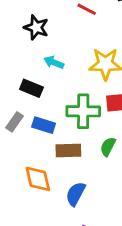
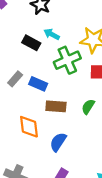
black rectangle: (31, 88) -> (31, 43), moved
green cross: (83, 111) -> (67, 60), moved, turned -30

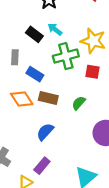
gray rectangle: (15, 79) -> (15, 57), moved, turned -48
orange diamond: (29, 127) -> (22, 99), moved, turned -35

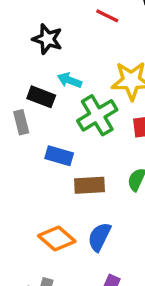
gray rectangle: (15, 57) -> (21, 122), moved
orange diamond: (22, 99) -> (57, 239), moved

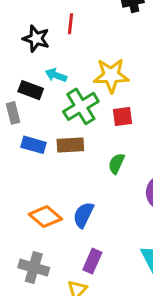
red line: (107, 16) -> (70, 24), moved, turned 70
blue rectangle: (59, 156) -> (34, 145), moved
brown rectangle: (89, 185) -> (70, 145), moved

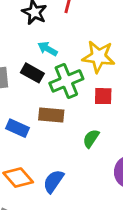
black rectangle: (31, 90) -> (32, 73), moved
blue rectangle: (34, 145) -> (18, 128), moved

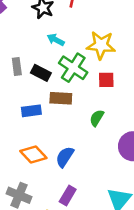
black rectangle: (32, 73) -> (41, 73), moved
green cross: (66, 81) -> (73, 68), turned -32
blue rectangle: (18, 128) -> (31, 111), turned -30

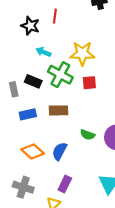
gray rectangle: (17, 67) -> (14, 89), moved
brown rectangle: (61, 98) -> (59, 110), moved
green semicircle: (97, 118) -> (88, 135), moved, turned -96

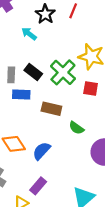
cyan arrow: (43, 52) -> (29, 34), moved
blue rectangle: (28, 114) -> (21, 95), moved
green semicircle: (88, 135) -> (76, 128), moved

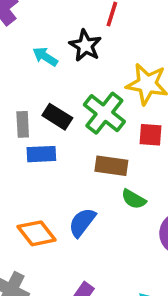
black star: (45, 14) -> (85, 46), moved
brown rectangle: (51, 109) -> (111, 166), moved
blue semicircle: (41, 151) -> (82, 222), moved

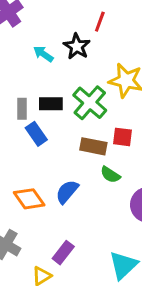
black rectangle: (57, 117) -> (51, 104), turned -35
red square: (151, 135) -> (123, 137), moved
blue rectangle: (41, 154) -> (36, 134), turned 55

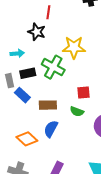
cyan arrow: (43, 54) -> (17, 53), moved, turned 152
red square: (123, 137) -> (84, 93), moved
brown rectangle: (93, 146) -> (48, 105), moved

